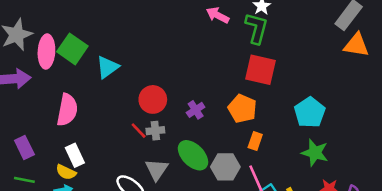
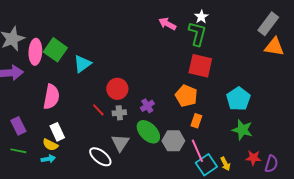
purple cross: (196, 110) -> (147, 106), moved
red line: (139, 131) -> (98, 110), moved

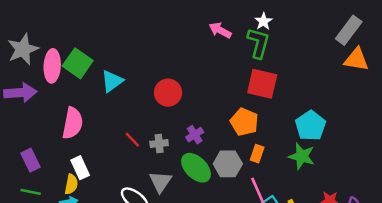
red circle: (117, 89) -> (168, 93), moved
green star: (242, 130) -> (302, 156), moved
gray hexagon: (173, 141) -> (228, 164), moved
yellow semicircle: (50, 145) -> (71, 184), turned -105

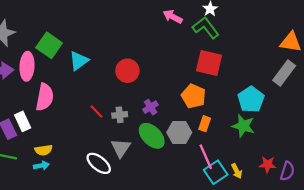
gray rectangle: (349, 30) -> (284, 73), moved
green L-shape: (258, 43) -> (206, 28), turned -52
pink ellipse: (52, 66) -> (27, 66), moved
white rectangle: (80, 168) -> (23, 121), moved
yellow semicircle: (71, 184) -> (44, 150), turned 70

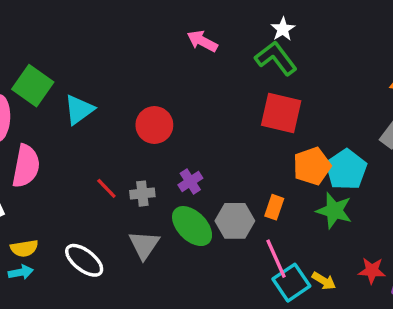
pink arrow: (173, 17) -> (202, 41), moved
orange pentagon: (194, 96) -> (312, 166), moved, turned 30
white ellipse: (99, 163) -> (84, 260), moved
yellow arrow: (237, 171) -> (324, 281), turned -32

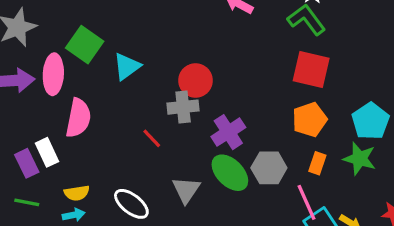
orange pentagon: (312, 166) -> (310, 120), moved
purple cross: (190, 182) -> (228, 132), size x1.5
gray cross: (142, 194) -> (183, 107), moved, size x1.4
orange rectangle: (274, 207) -> (317, 163), moved

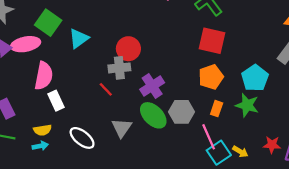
pink ellipse: (53, 74) -> (26, 44), turned 76
red line: (152, 138) -> (106, 89), moved
white rectangle: (47, 152) -> (56, 101), moved

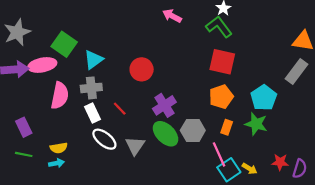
gray cross: (119, 68) -> (91, 88), moved
white rectangle: (56, 101) -> (92, 113), moved
white ellipse: (82, 138) -> (104, 139), moved

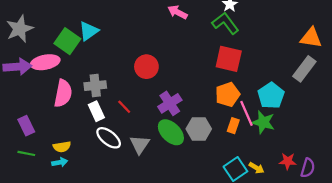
cyan triangle: (94, 60) -> (89, 31), moved
pink line: (219, 154) -> (247, 113), moved

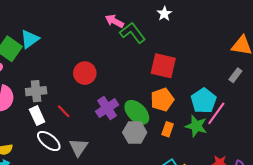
green L-shape: (225, 23) -> (133, 33), moved
gray rectangle: (304, 69) -> (235, 75), size x0.6
pink line: (247, 113) -> (216, 113), moved, turned 60
green ellipse: (171, 132) -> (137, 112), moved

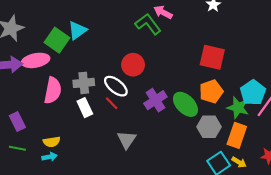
green L-shape: (133, 33) -> (148, 24), moved
green star: (196, 126) -> (238, 108), moved
orange rectangle: (168, 129) -> (237, 135), moved, size x1.6
gray hexagon: (135, 132) -> (209, 127), moved
white ellipse: (49, 141) -> (116, 86), moved

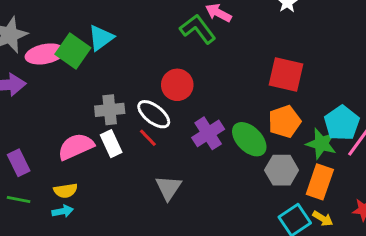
pink ellipse: (36, 60) -> (45, 54), moved
pink semicircle: (53, 90) -> (76, 147), moved, turned -125

